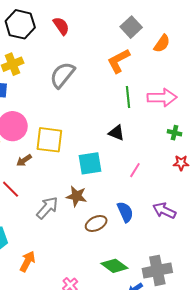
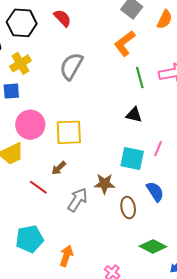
brown arrow: (24, 160) -> (59, 168), moved
cyan square: (90, 163) -> (132, 158), moved, turned 30
brown ellipse: (96, 224) -> (128, 208), turned -65

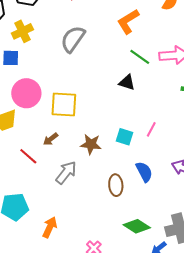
green line: (140, 78) -> (140, 57), turned -45
black triangle: (134, 115) -> (127, 82), moved
cyan square: (132, 158) -> (125, 137), size x0.7
brown star: (104, 184) -> (91, 144), moved

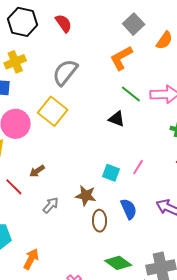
yellow square: (64, 104) -> (53, 111), moved, turned 32
brown star: (91, 144) -> (86, 196), moved
gray arrow: (66, 172) -> (51, 205), size x0.7

